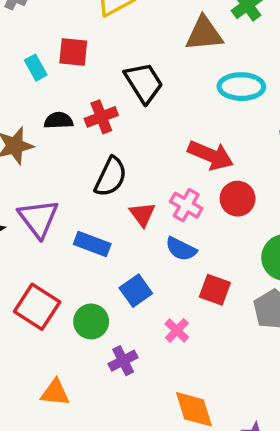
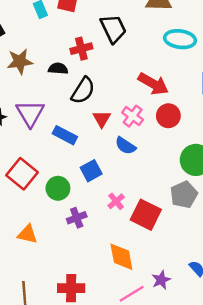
black semicircle: (59, 120) -> (58, 69), moved
red square: (215, 290) -> (146, 215), moved, size x1.4

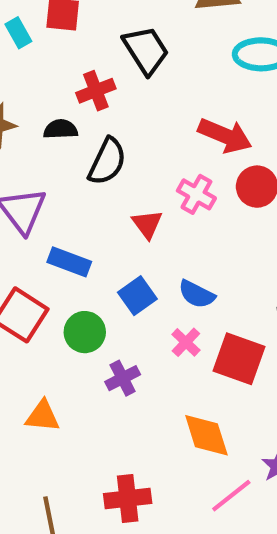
red triangle: (102, 119) -> (147, 224), moved
blue rectangle: (65, 135) -> (69, 262), moved
blue semicircle: (125, 146) -> (197, 294), moved

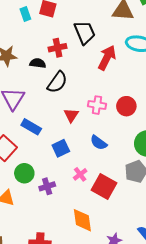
red arrow: (225, 136) -> (107, 58), moved, turned -95
pink cross: (196, 194) -> (97, 105), turned -30
blue semicircle: (197, 294) -> (99, 143), moved
green circle: (85, 332) -> (24, 173), moved

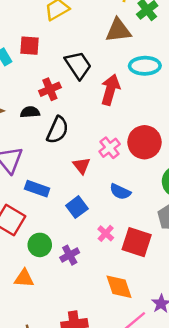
pink cross: (97, 105) -> (110, 148), turned -36
red circle: (126, 106) -> (144, 142), size x1.4

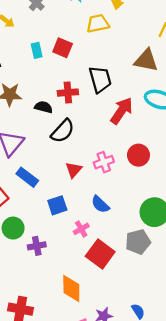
red circle: (144, 142) -> (138, 155), moved, size x0.7
pink cross: (106, 233) -> (81, 229), moved

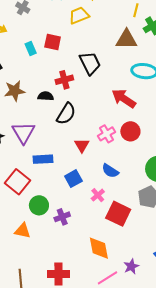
red arrow: (122, 111) -> (124, 99), moved, turned -80
red circle: (138, 155) -> (130, 131), moved
blue rectangle: (27, 177) -> (43, 159), turned -30

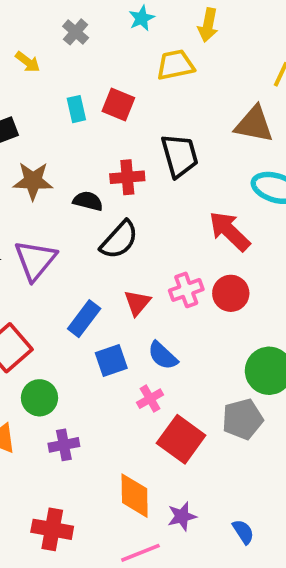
blue rectangle: (43, 159) -> (84, 319), moved, turned -60
blue semicircle: (110, 171) -> (163, 356), moved
purple cross: (62, 217) -> (64, 445), moved
purple star: (131, 266) -> (182, 516), moved

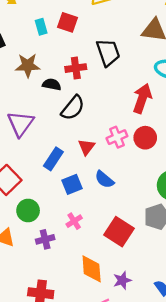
brown star: (33, 181) -> (28, 65), moved
red arrow: (229, 231) -> (142, 98), turned 68
pink cross: (150, 399) -> (74, 221), moved

